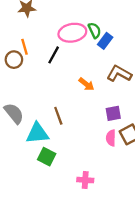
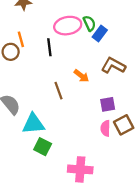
black line: (54, 55) -> (49, 47), turned -36
brown line: (58, 116) -> (59, 91), moved
pink cross: (85, 180) -> (80, 169), size x1.5

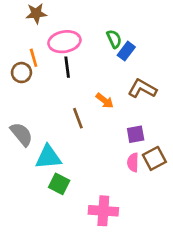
pink ellipse: (68, 26) -> (64, 42), moved

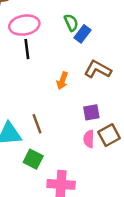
orange arrow: (105, 101) -> (62, 81), turned 72
brown line: (78, 118) -> (37, 124), moved
green square: (59, 184) -> (33, 159), moved

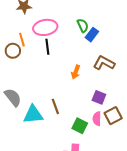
purple square: (91, 112) -> (99, 97), turned 32
green square: (33, 159) -> (80, 126), moved

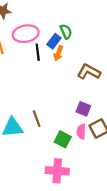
blue rectangle: (92, 35) -> (54, 41), moved
black line: (47, 47) -> (38, 52), moved
orange arrow: (76, 72) -> (58, 53), moved

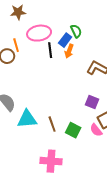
brown line: (37, 119) -> (52, 124), moved
pink semicircle: (81, 132) -> (96, 130), moved, turned -40
pink cross: (57, 171) -> (51, 161), moved

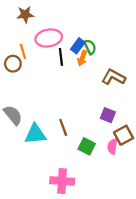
green semicircle: (76, 31) -> (90, 47), moved
brown line: (52, 124) -> (63, 127), moved
pink semicircle: (96, 130) -> (112, 146), turned 48

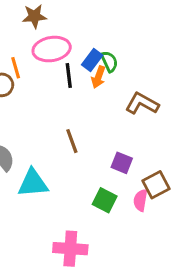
brown star: (25, 15) -> (34, 16), moved
purple square: (108, 115) -> (122, 163), moved
brown line: (63, 127) -> (72, 141), moved

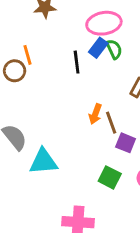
pink ellipse: (52, 49) -> (104, 23), moved
orange arrow: (98, 77) -> (95, 114), moved
brown line: (72, 141) -> (111, 123), moved

